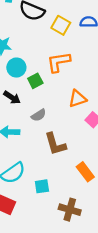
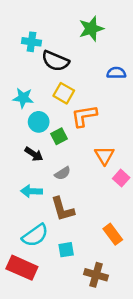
yellow square: (61, 25) -> (64, 93), moved
orange triangle: (77, 99) -> (104, 155), turned -42
brown L-shape: (55, 144) -> (63, 209), moved

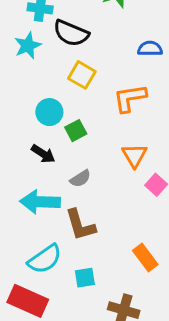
cyan star: (23, 98) -> (28, 46), moved, turned -30
orange L-shape: (84, 116) -> (130, 98), moved
cyan arrow: (31, 191) -> (40, 202), size x1.4

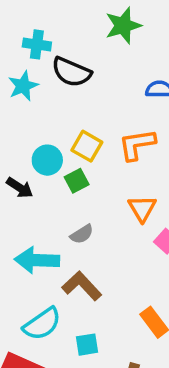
yellow square: (82, 75) -> (87, 146), moved
black arrow: (43, 154) -> (20, 188), moved
brown L-shape: (80, 225) -> (82, 286), turned 153

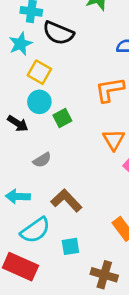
yellow square: (87, 146) -> (39, 72), moved
gray semicircle: (82, 234) -> (42, 160), moved
cyan arrow: (37, 260) -> (18, 196), moved, size x0.7

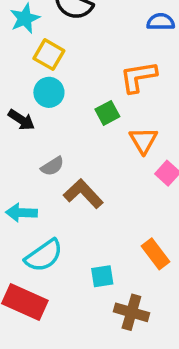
green square: (62, 118) -> (107, 113), moved
brown L-shape: (66, 200) -> (83, 194), moved
cyan square: (70, 246) -> (102, 276), moved

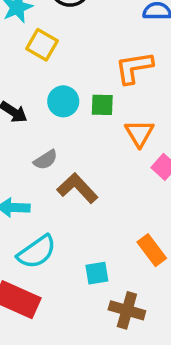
cyan circle: (49, 92) -> (63, 101), moved
green square: (107, 113) -> (102, 105), turned 30

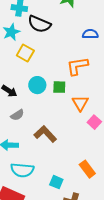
gray semicircle: (46, 160) -> (17, 115), moved
cyan semicircle: (37, 252) -> (22, 170), turned 40
cyan square: (97, 273) -> (56, 182), turned 32

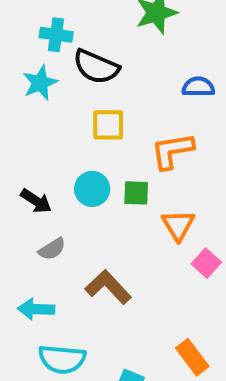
yellow square: (25, 53) -> (108, 125), moved, turned -30

